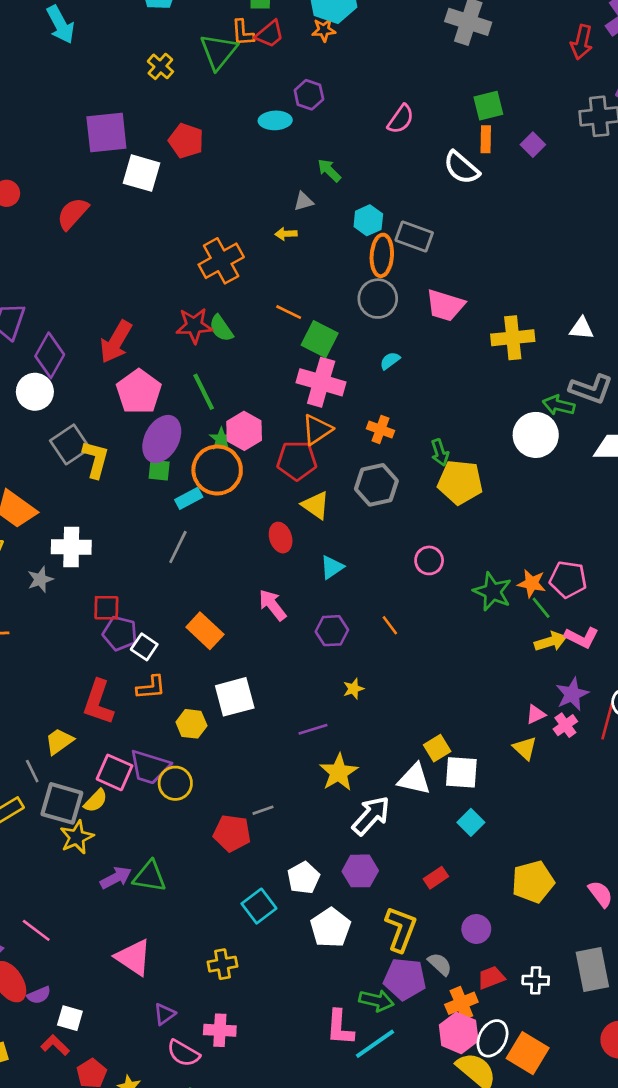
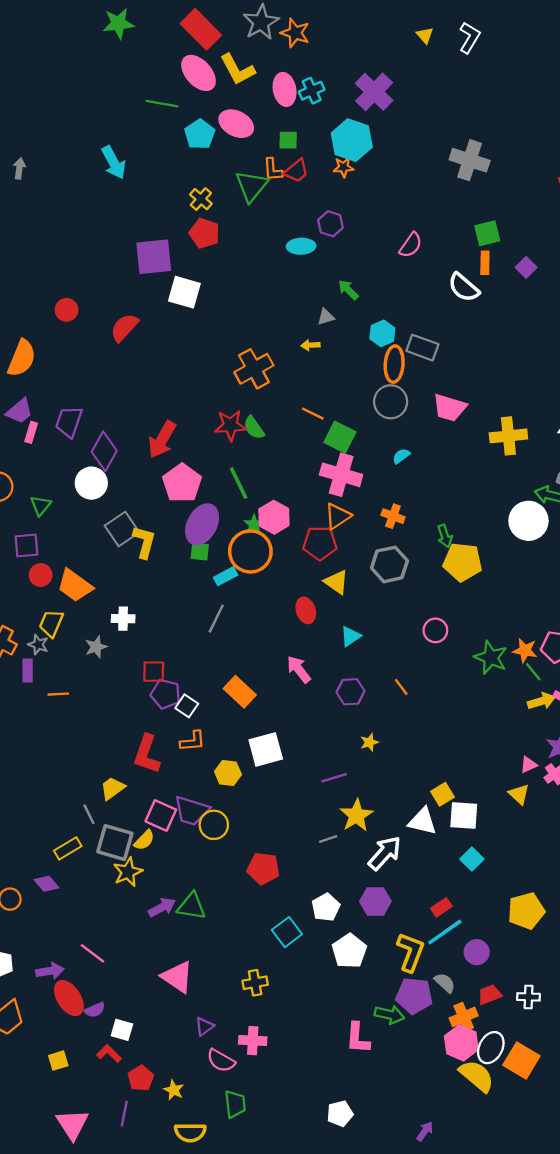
red pentagon: (186, 141) -> (204, 233), moved
white cross: (71, 547) -> (123, 619), size x0.7
gray line: (263, 810) -> (328, 839), moved
cyan line: (375, 1044) -> (445, 932), moved

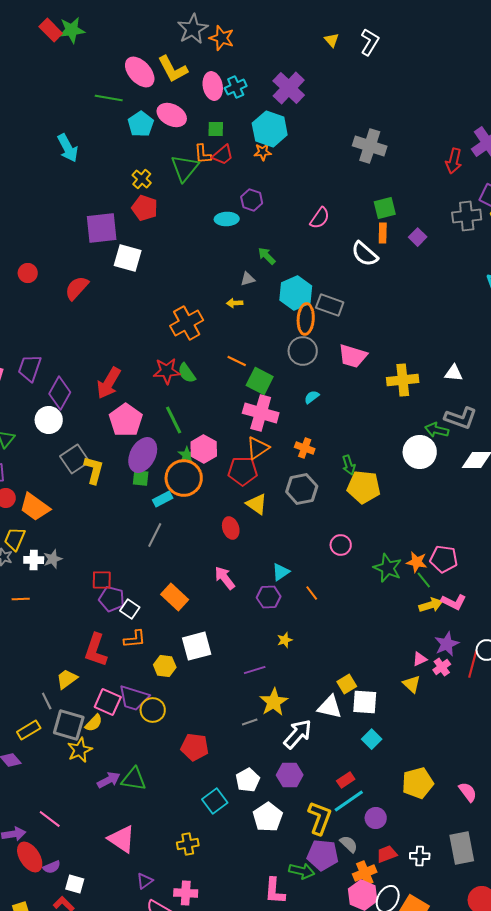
red rectangle: (201, 29) -> (51, 30), moved, size x0.7
cyan hexagon: (382, 333) -> (296, 293), size x1.5
white cross: (123, 619) -> (34, 560), moved
cyan triangle: (351, 636) -> (281, 572), moved

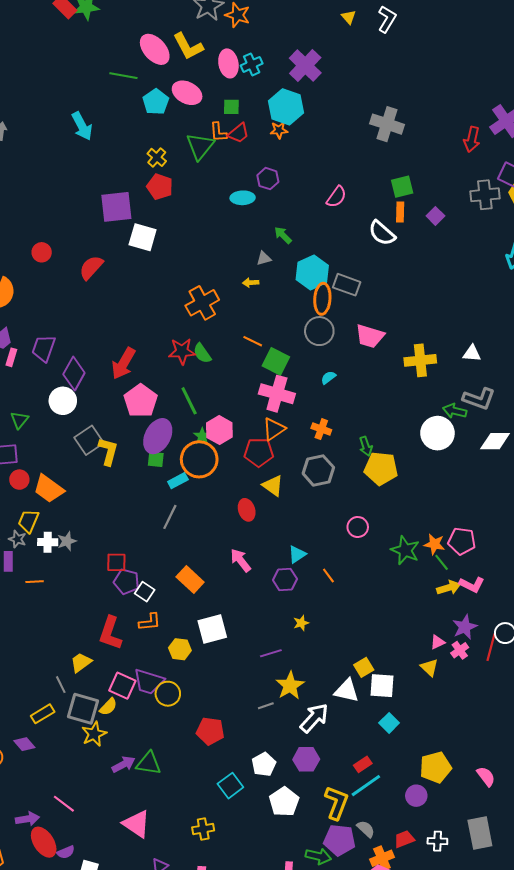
purple circle: (376, 818) -> (416, 796), moved

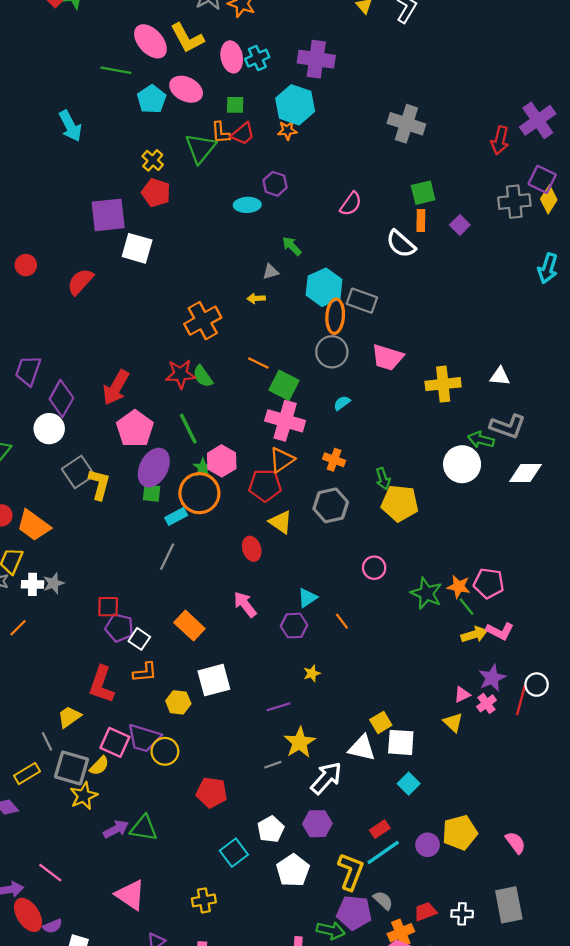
purple cross: (305, 65) -> (316, 59), turned -36
orange line: (35, 582) -> (18, 628), turned -42
purple circle: (416, 796) -> (428, 845), moved

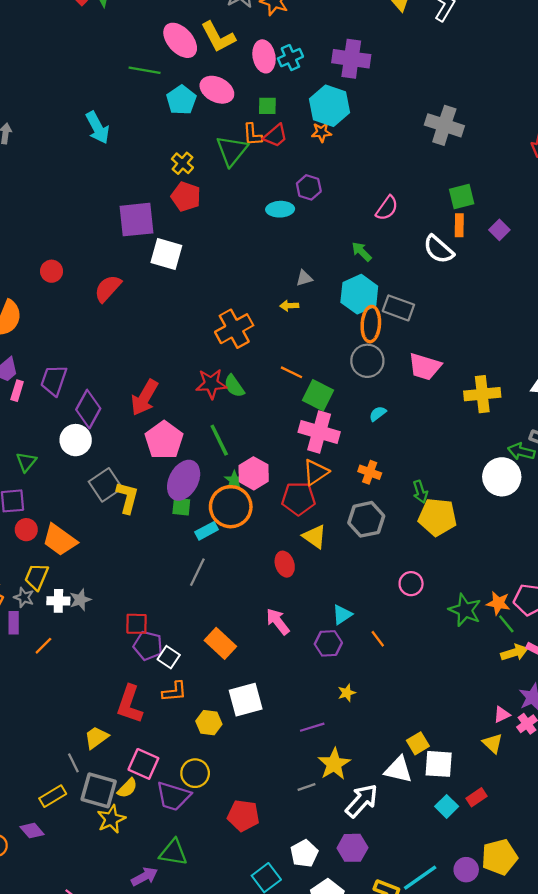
green arrow: (292, 246) -> (362, 252), moved
purple trapezoid: (144, 738) -> (173, 796), moved
purple arrow: (116, 829) -> (145, 877), moved
red rectangle: (380, 829) -> (476, 797), moved

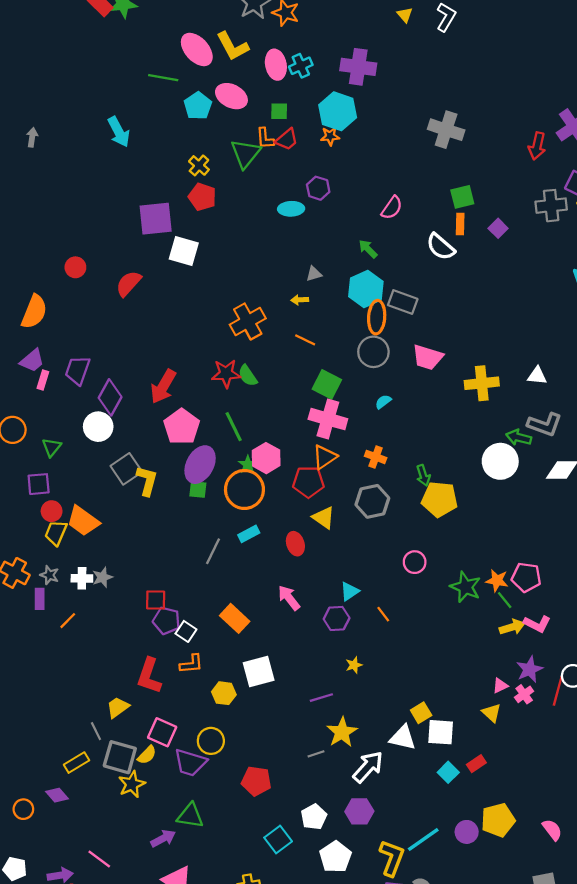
orange line: (292, 372) -> (305, 340), moved
cyan rectangle: (207, 531) -> (249, 534), moved
yellow trapezoid: (37, 577) -> (56, 533), moved

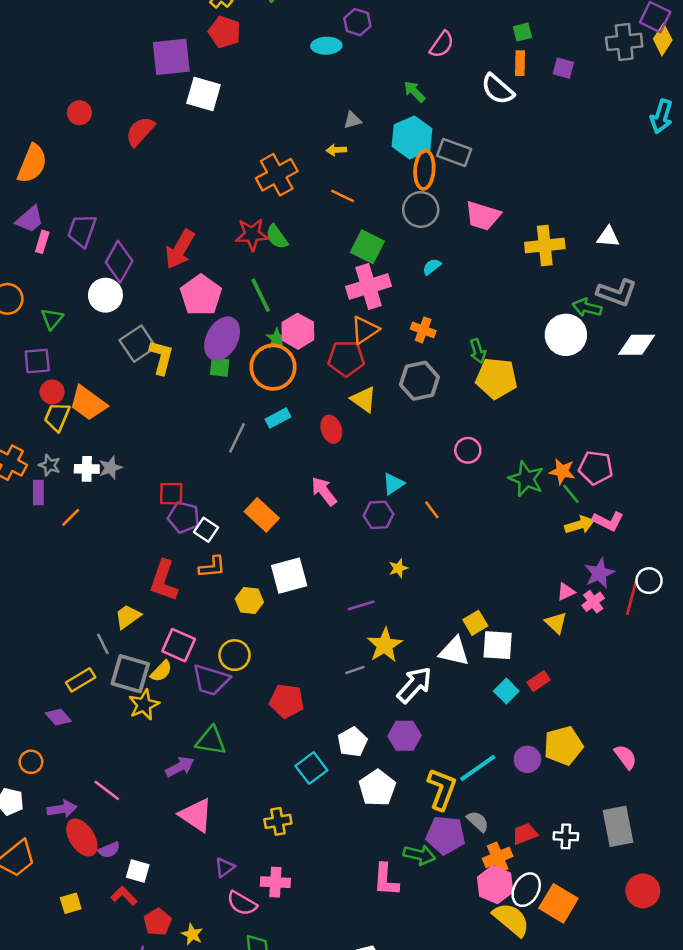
green square: (462, 197) -> (522, 32), size x0.7
purple square: (498, 228) -> (563, 68), turned -30
pink cross: (328, 419) -> (369, 286), turned -33
orange circle: (23, 809) -> (31, 762), moved

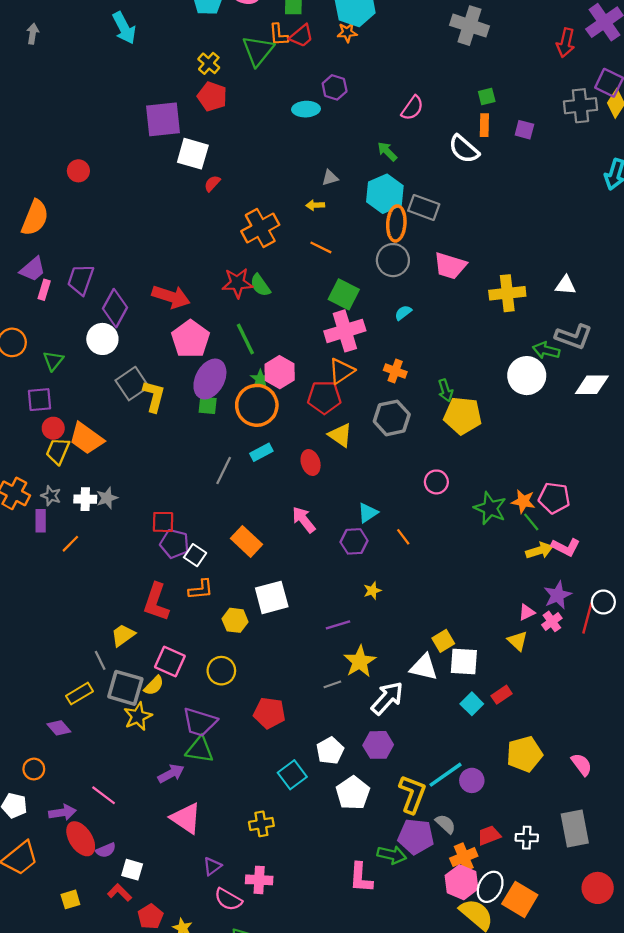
red semicircle: (140, 131) -> (212, 183), moved, size x0.6
red arrow: (180, 249) -> (171, 297), turned -102
purple trapezoid: (211, 680) -> (200, 722), moved
purple circle: (527, 759) -> (472, 780), moved

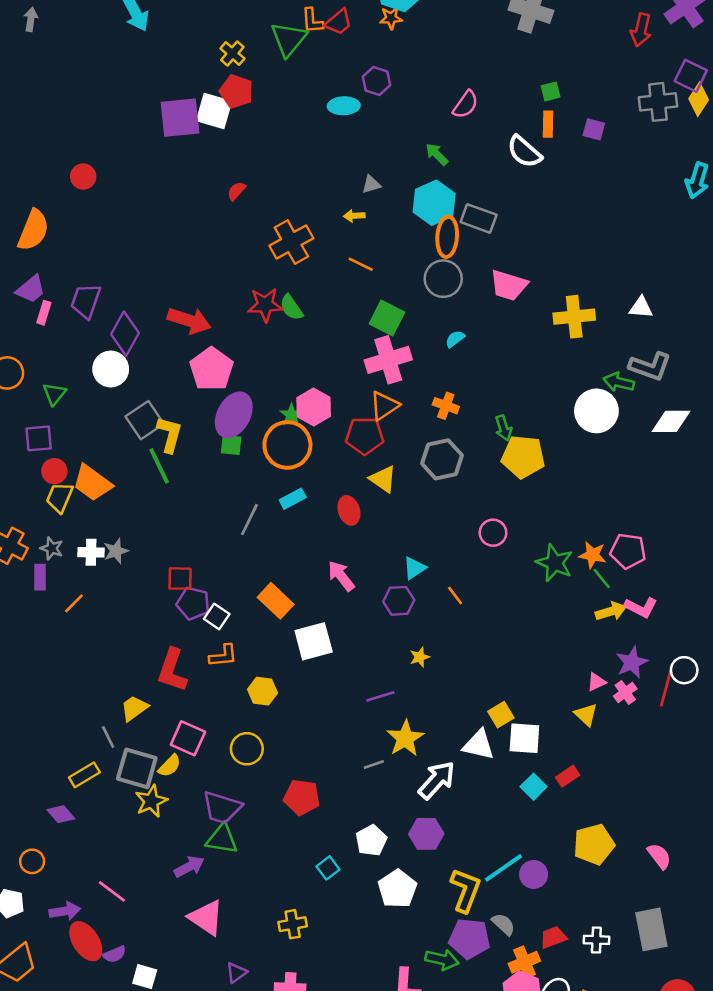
white square: (193, 154) -> (214, 111), moved
green line: (245, 339) -> (159, 466), moved
white square: (272, 597) -> (314, 641), moved
cyan square: (292, 775) -> (328, 868), size x0.7

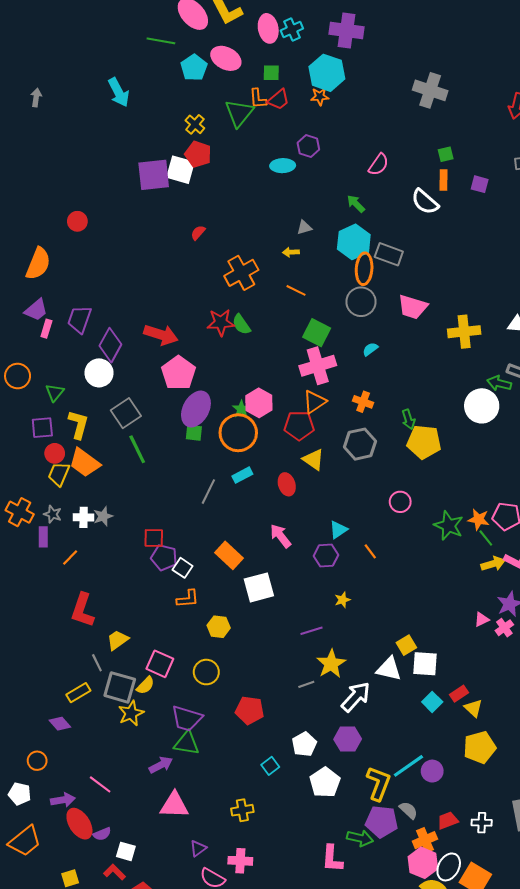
yellow L-shape: (170, 434) -> (78, 424), moved
red L-shape: (172, 670) -> (83, 610), moved
yellow triangle: (586, 715) -> (473, 708), moved
pink triangle: (206, 918) -> (174, 805), turned -32

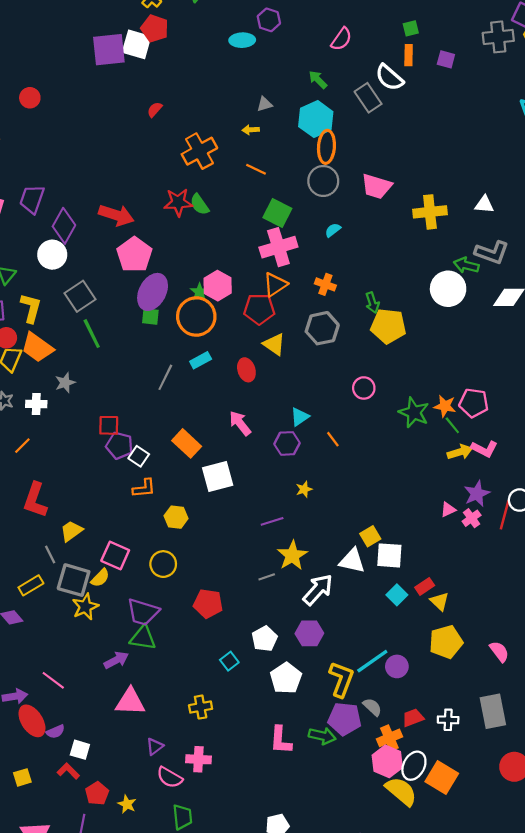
gray rectangle: (389, 254) -> (368, 98), moved, turned 36
gray star: (103, 516) -> (65, 383), moved
pink L-shape: (332, 859) -> (281, 740), moved

